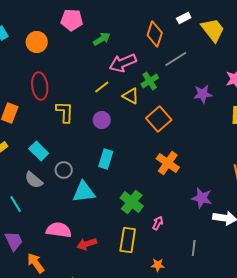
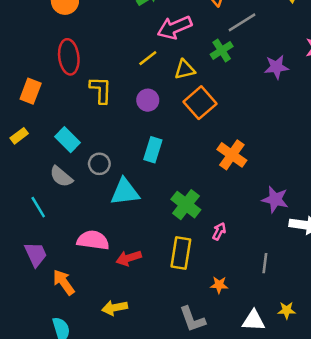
green cross: (150, 81) -> (222, 50), moved
yellow triangle: (131, 96) -> (185, 70), turned -42
orange square: (159, 119) -> (200, 103), moved

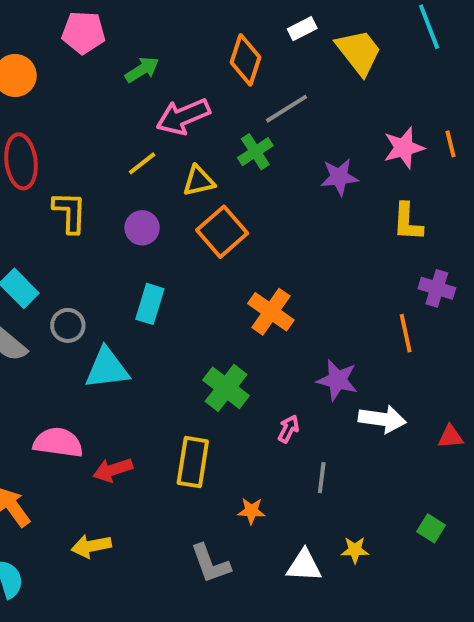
green cross: (186, 205) -> (226, 388), moved
pink arrow: (219, 231) -> (288, 429), moved

